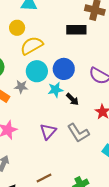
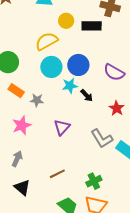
yellow circle: (17, 28) -> (66, 21), moved
gray star: (21, 87) -> (37, 100), moved
gray L-shape: (78, 133) -> (102, 138), moved

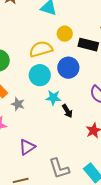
blue circle: (78, 65) -> (68, 68), moved
purple triangle: (62, 127) -> (27, 147), moved
gray L-shape: (102, 138) -> (59, 168), moved

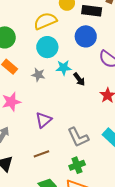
blue circle: (68, 68) -> (86, 36), moved
gray star: (18, 104) -> (38, 75), moved

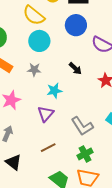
yellow semicircle: (45, 21) -> (34, 15), turned -110
cyan star: (64, 68) -> (54, 91), moved

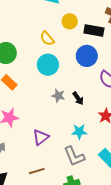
yellow semicircle: (34, 15) -> (47, 38), size x0.7
gray star: (34, 70) -> (58, 96), moved
cyan star: (54, 91) -> (79, 132), moved

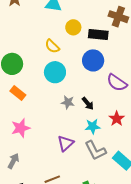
cyan star: (79, 132) -> (93, 126), moved
purple triangle: (41, 137) -> (65, 143), moved
gray L-shape: (74, 156) -> (95, 151), moved

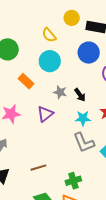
orange rectangle: (18, 93) -> (26, 81), moved
purple triangle: (65, 143) -> (45, 114), moved

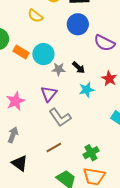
cyan circle: (50, 61) -> (43, 54), moved
orange rectangle: (26, 81) -> (21, 52), moved
gray L-shape: (84, 142) -> (60, 117), moved

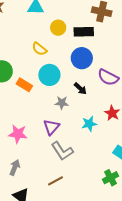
cyan circle: (43, 54) -> (49, 75), moved
black arrow: (79, 68) -> (80, 89), moved
pink star: (15, 101) -> (18, 134), turned 30
green cross: (91, 153) -> (110, 178), moved

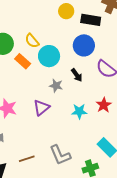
yellow semicircle: (39, 49) -> (32, 41), moved
gray L-shape: (62, 151) -> (60, 155), moved
brown line: (55, 181) -> (27, 159), moved

